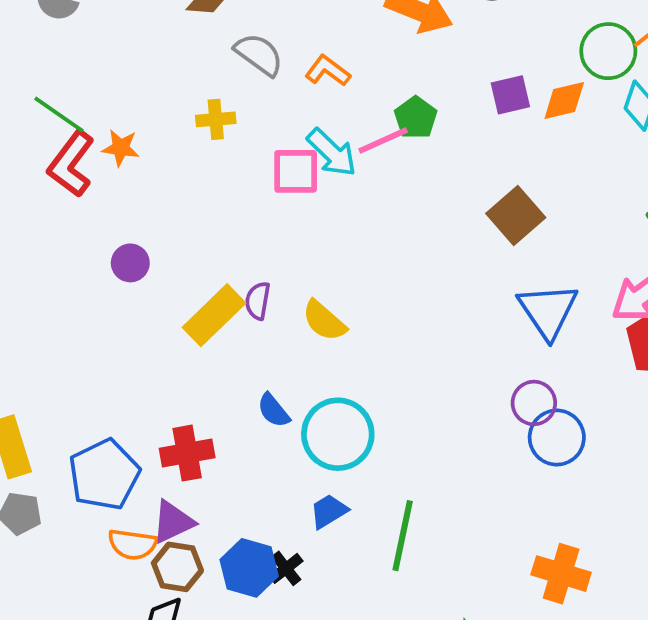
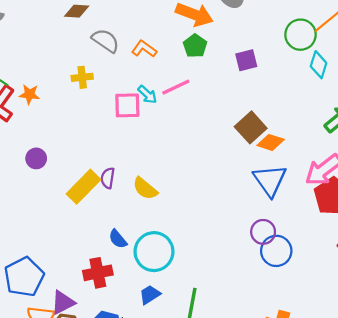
orange diamond: (564, 100) -> (271, 142), moved, turned 32
green pentagon: (416, 118) -> (195, 46), moved
cyan arrow: (332, 153) -> (147, 94), size x0.7
red cross: (187, 453) -> (98, 273), moved

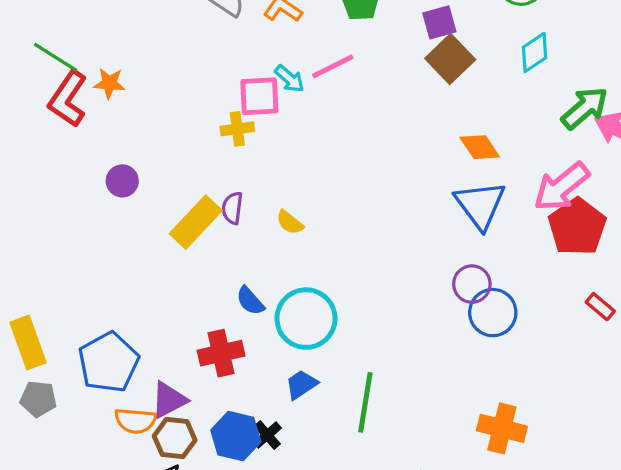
cyan diamond: (319, 65) -> (535, 52), moved, turned 40
yellow cross: (82, 77) -> (237, 129), moved
brown square: (251, 127) -> (450, 59), moved
orange diamond: (271, 142) -> (480, 147), turned 40
yellow semicircle: (145, 188) -> (290, 222), size x0.7

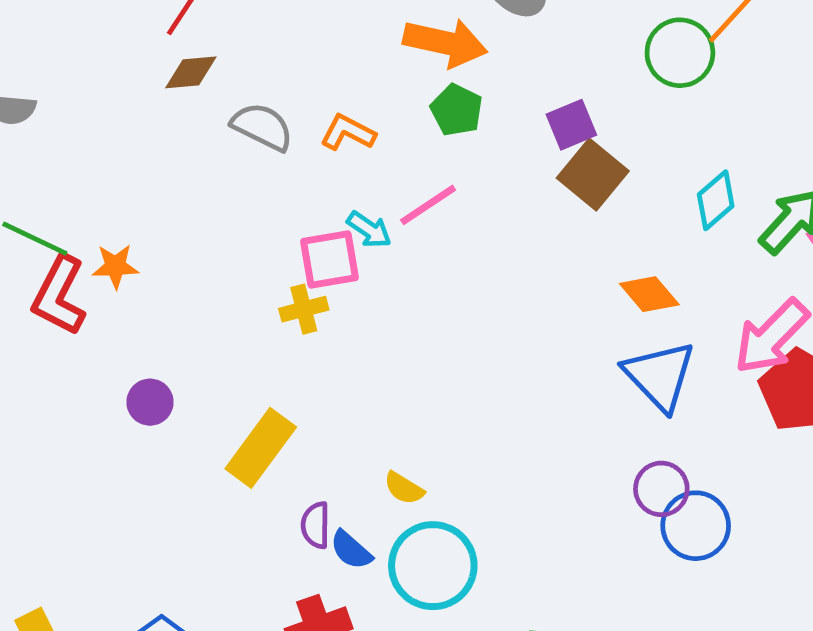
cyan diamond: (535, 52) -> (716, 200), moved
purple semicircle: (232, 208) -> (316, 525), moved
yellow semicircle: (290, 222) -> (404, 488), moved

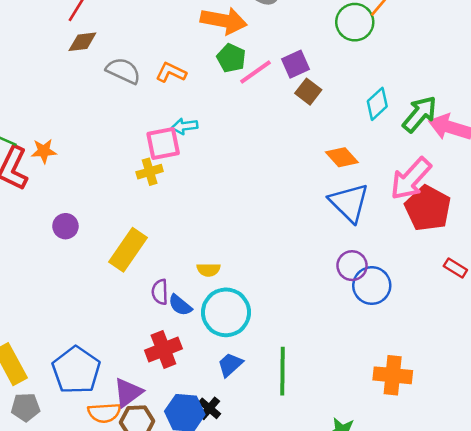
brown square: (593, 175) -> (308, 92), size x0.7
pink line: (428, 205) -> (256, 72), moved
cyan arrow: (369, 230) -> (185, 126), turned 140
yellow semicircle: (404, 488) -> (209, 270), turned -30

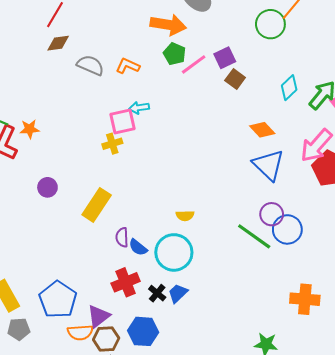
yellow semicircle: (209, 270) -> (185, 216), moved
green line: (282, 371) -> (254, 236), moved, turned -54
black cross: (209, 408) -> (157, 293), moved

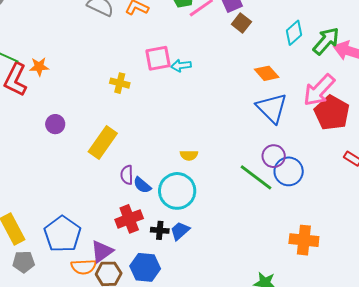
cyan arrow: (139, 108) -> (181, 66), moved
pink square: (123, 121) -> (158, 58), moved
yellow cross: (112, 144) -> (120, 83), turned 30
black cross: (157, 293) -> (160, 230), turned -36

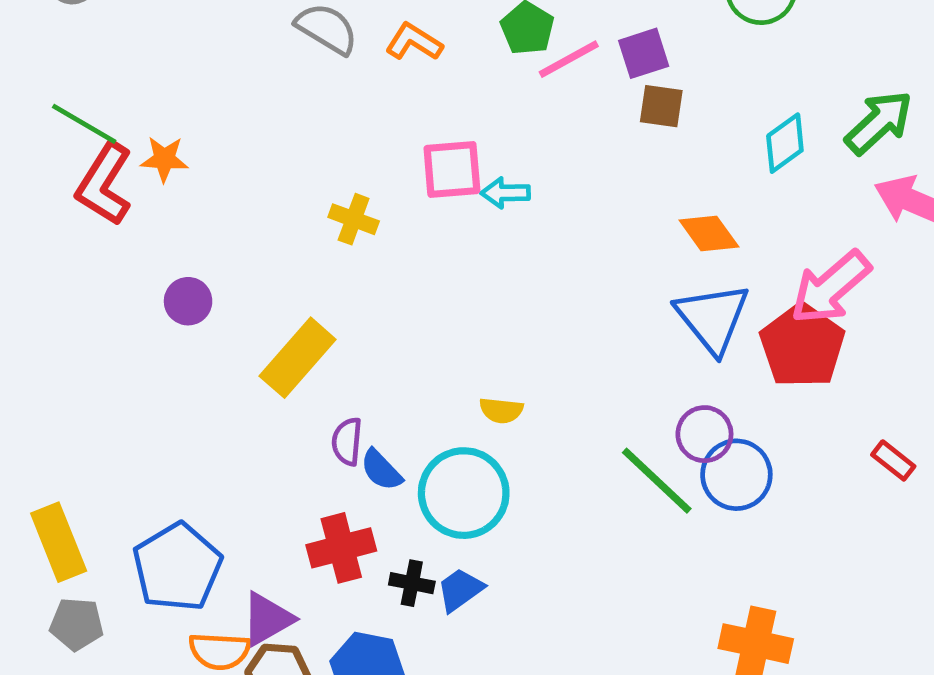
brown square: (241, 23) -> (661, 106), turned -36
green arrow: (326, 41) -> (879, 122), moved
red pentagon: (332, 113) -> (802, 346), moved

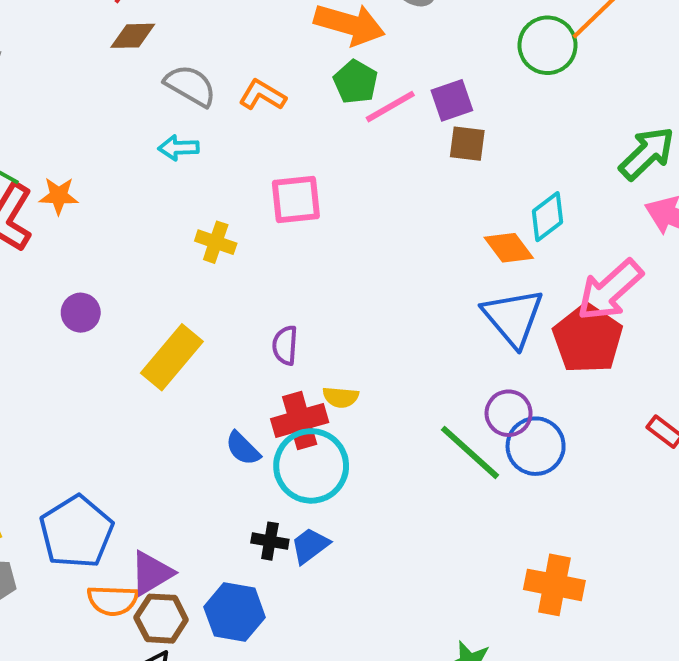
cyan diamond: (785, 143) -> (548, 217), moved
cyan arrow: (505, 193) -> (179, 148), moved
purple semicircle: (347, 442) -> (285, 345), moved
red cross: (341, 548) -> (300, 421), moved

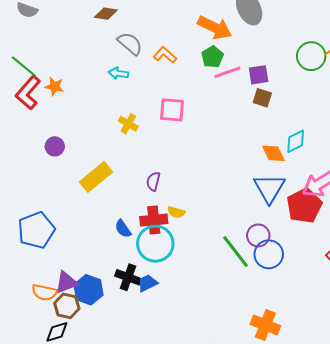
blue pentagon: (76, 532) -> (36, 230), moved
black cross: (270, 541) -> (128, 277), size x1.4
blue hexagon: (235, 612) -> (89, 290), moved

